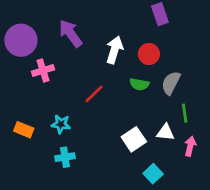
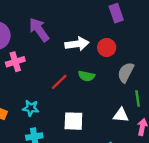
white arrow: (115, 50) -> (77, 44), turned 65
green semicircle: (139, 84) -> (86, 76), moved
white square: (134, 139) -> (73, 121), moved, turned 36

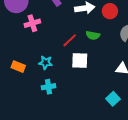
white square: (73, 121) -> (80, 60), moved

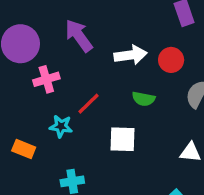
red line: (70, 40) -> (88, 104), moved
cyan star: (45, 63) -> (61, 126), moved

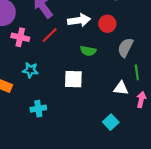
pink cross: (46, 79) -> (20, 37), turned 30
red line: (88, 104) -> (50, 35), moved

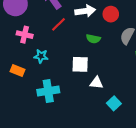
pink cross: (20, 37) -> (25, 35), moved
white triangle: (121, 88) -> (96, 83), moved
cyan cross: (38, 109) -> (48, 91), size x1.5

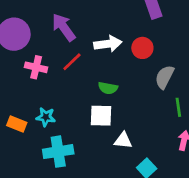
pink cross: (25, 35) -> (36, 67), moved
green semicircle: (93, 39) -> (108, 88), moved
cyan star: (41, 56) -> (46, 117), moved

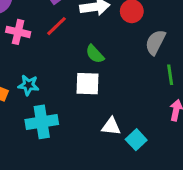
green semicircle: (108, 88) -> (95, 54), turned 36
white triangle: (123, 140) -> (111, 126), moved

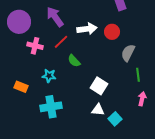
green semicircle: (95, 54) -> (74, 61), moved
white square: (87, 84) -> (99, 86), moved, turned 30
cyan star: (28, 85) -> (49, 76), moved

